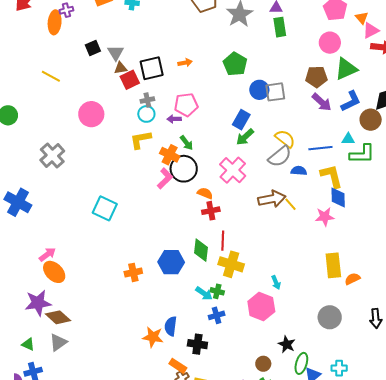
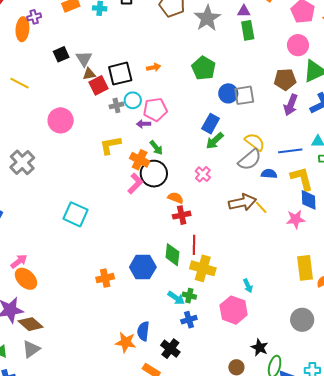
purple arrow: (322, 102) -> (291, 105), turned 70
cyan circle: (146, 114) -> (133, 100), moved
pink cross: (233, 170) -> (203, 174), size x0.6
black cross: (197, 344) -> (170, 349), turned 30

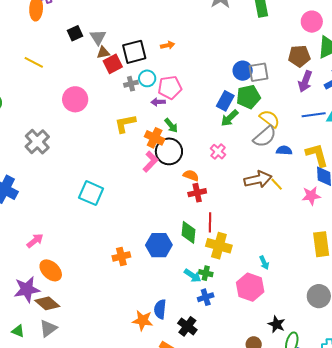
green pentagon: (204, 68) -> (248, 97), moved, turned 30
blue line: (290, 151) -> (314, 115), moved
orange ellipse: (26, 279) -> (51, 270), moved

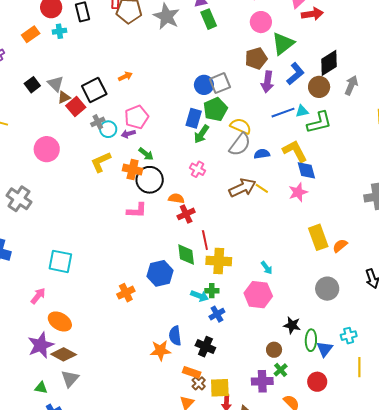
cyan circle: (147, 78) -> (108, 129), moved
pink L-shape: (151, 162) -> (137, 210), moved, turned 60
cyan square: (91, 193) -> (60, 261), moved

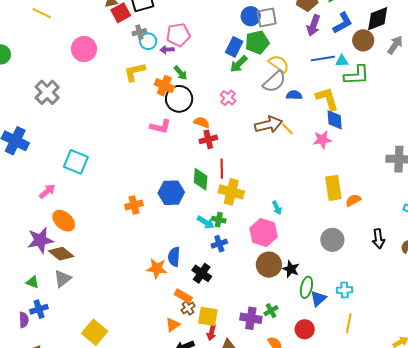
brown circle: (274, 350) -> (269, 265), moved, size x1.6

